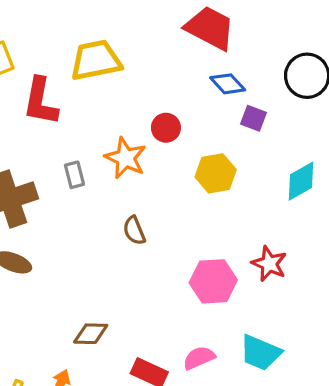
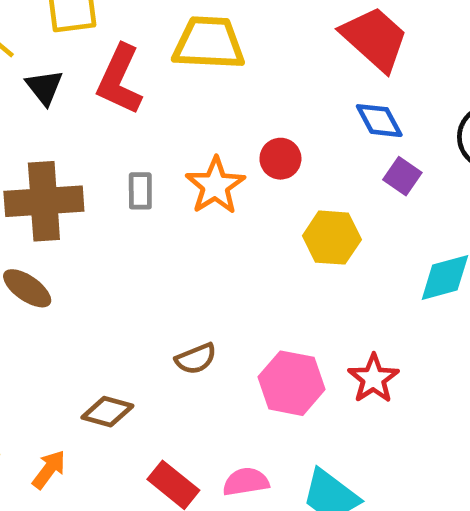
brown semicircle: (134, 231) -> (196, 359), moved, turned -104

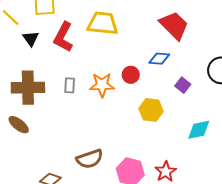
blue diamond: (379, 121) -> (159, 59), moved, turned -60
orange star: (215, 186) -> (102, 85), turned 30
brown semicircle: (196, 359) -> (90, 159), size x1.5

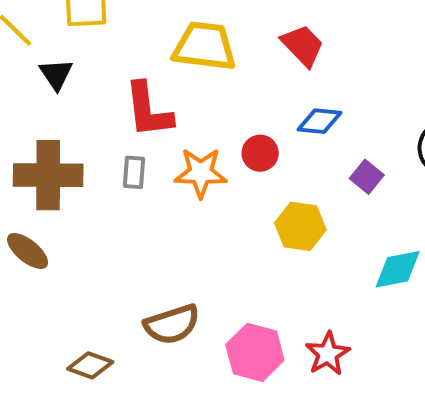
red trapezoid: (174, 25) -> (303, 45), moved, size x0.7
red L-shape: (63, 37) -> (148, 110), moved, turned -36

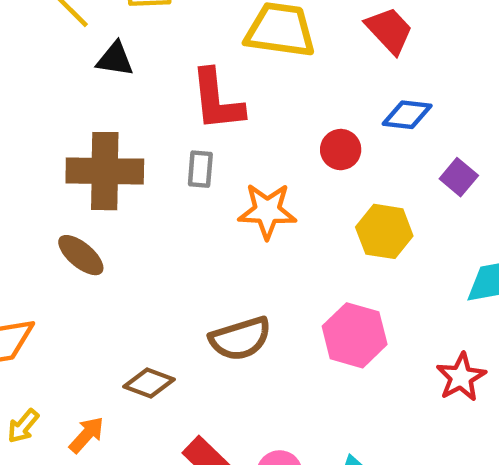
black triangle: (56, 74) -> (115, 59), turned -48
orange star: (201, 173) -> (267, 211), moved
pink hexagon: (255, 352) -> (355, 335), moved
red star: (328, 354) -> (461, 377), moved

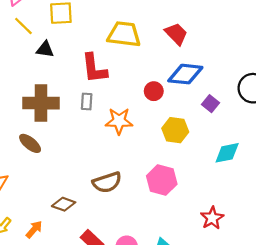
blue diamond: (407, 115) -> (185, 74), size x1.5
red star: (461, 377) -> (212, 218), moved

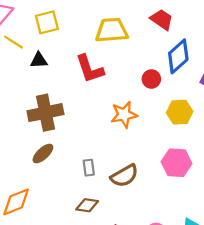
blue diamond: (185, 74) -> (178, 56), turned -36
gray rectangle: (87, 101) -> (89, 168), moved
brown ellipse: (30, 143) -> (43, 154), turned -70

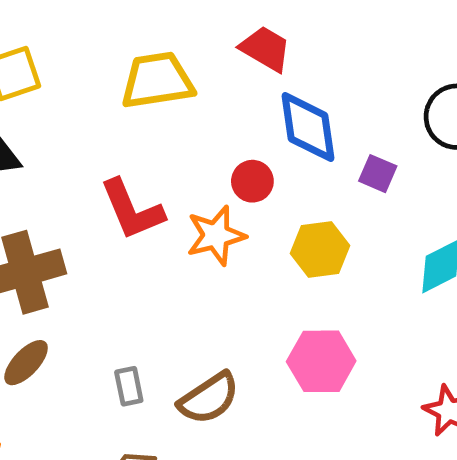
blue diamond: (178, 56) -> (308, 127), turned -52
red L-shape: (90, 69) -> (132, 210), moved
orange star: (124, 115) -> (216, 236), moved

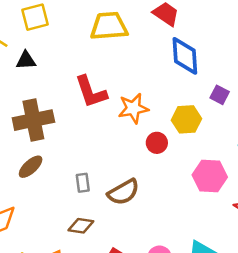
purple square: (378, 174) -> (220, 95), moved
red circle: (252, 181) -> (157, 143), moved
pink hexagon: (321, 361) -> (210, 176), moved

